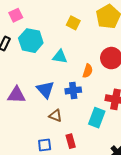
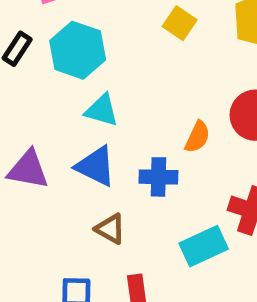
cyan triangle: (60, 57) -> (102, 110), moved
blue triangle: (45, 90) -> (96, 166), turned -30
cyan rectangle: (97, 118) -> (204, 246), turned 36

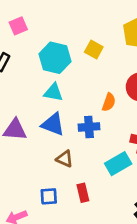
yellow square: (180, 23) -> (94, 50), moved
cyan hexagon: (78, 50) -> (55, 58), moved

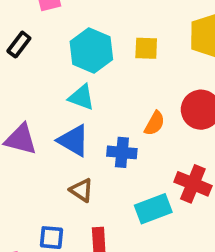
yellow square: (94, 50) -> (146, 48), turned -36

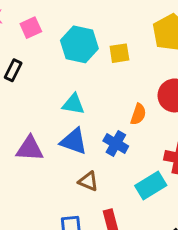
cyan hexagon: (91, 51) -> (79, 44), moved
blue cross: (122, 152) -> (116, 144), turned 35

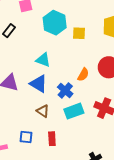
cyan rectangle: (151, 185) -> (74, 111), moved

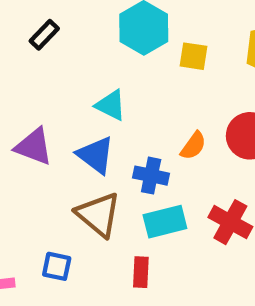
blue cross: (65, 90) -> (151, 176), turned -35
brown triangle: (43, 111) -> (98, 215), size x1.6
red rectangle: (52, 139) -> (141, 272), moved

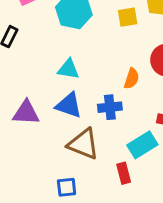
yellow square: (193, 56) -> (128, 17), moved
cyan rectangle: (165, 222) -> (142, 145), moved

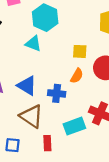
yellow square: (128, 17) -> (80, 51), moved
cyan triangle: (68, 69) -> (33, 44), moved
red rectangle: (124, 173) -> (47, 143), moved

